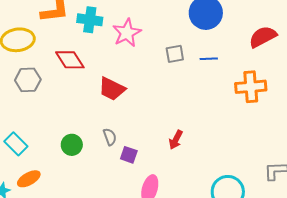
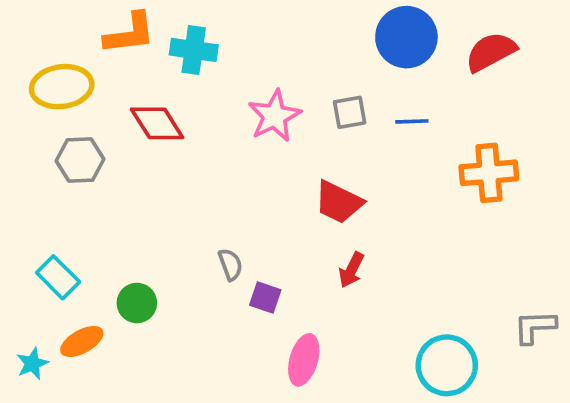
pink star: (127, 33) -> (274, 116), moved
red semicircle: (263, 37) -> (491, 52), moved
red trapezoid: (112, 89) -> (339, 202), moved
green circle: (72, 145) -> (137, 303), moved

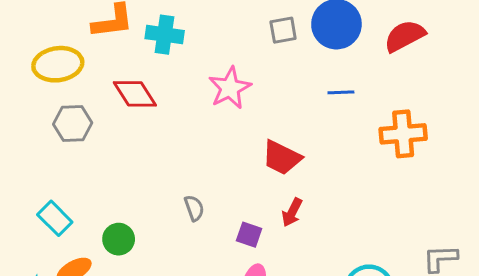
gray square: (350, 112) -> (283, 30), moved
purple square: (265, 297) -> (249, 235), moved

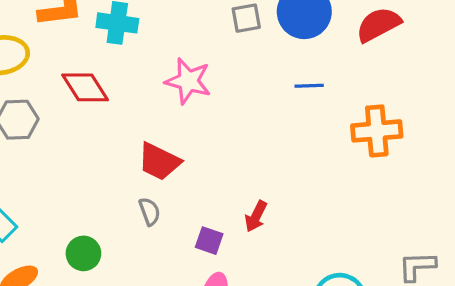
pink star: (230, 88) -> (188, 81), turned -30
red trapezoid: (282, 158) -> (159, 162), moved
green circle: (119, 239) -> (83, 253), moved

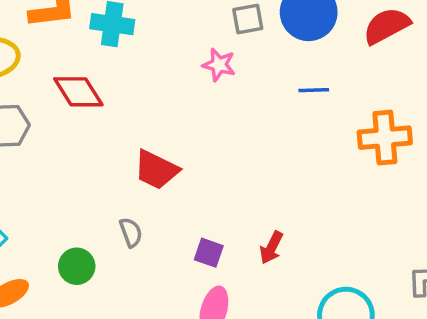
pink star: (188, 81) -> (219, 65), moved, size x0.7
gray semicircle: (150, 212) -> (131, 232), moved
red arrow: (256, 216) -> (271, 248), moved

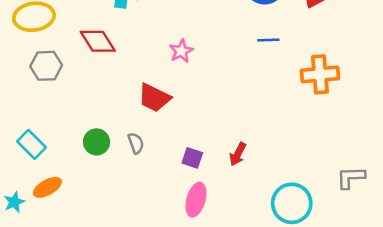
pink star: (219, 65) -> (181, 51), moved, turned 30
green circle: (77, 266) -> (97, 142), moved

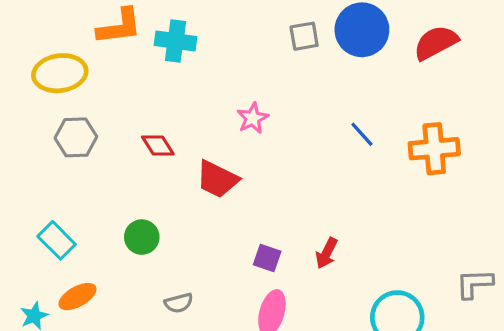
blue line: (268, 40) -> (362, 134), moved, turned 50
red diamond: (98, 41) -> (158, 145), moved, size x0.7
gray semicircle: (136, 143) -> (179, 303), moved, turned 95

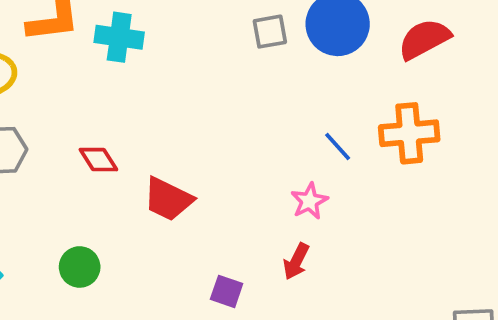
pink star: (253, 118) -> (309, 201), moved
orange cross: (434, 149) -> (409, 133), moved
red arrow: (327, 253) -> (296, 261), moved

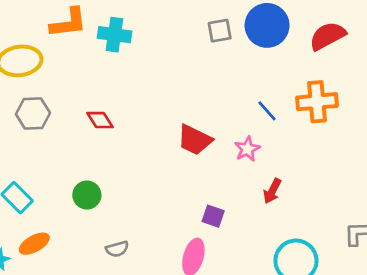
red trapezoid: (168, 199) -> (195, 140), moved
red arrow: (296, 261) -> (272, 191), moved
purple square: (227, 291) -> (213, 216), moved

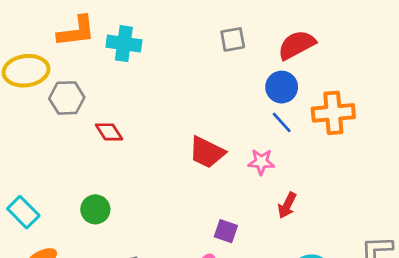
blue circle: (267, 25) -> (282, 87), moved, size x0.7
red semicircle: (328, 36) -> (297, 45), moved
gray hexagon: (33, 114) -> (67, 98), moved
pink star: (247, 149) -> (261, 162), turned 30

